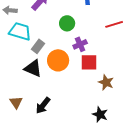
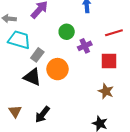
purple cross: (80, 44) -> (85, 46), moved
red square: (89, 62) -> (109, 61), moved

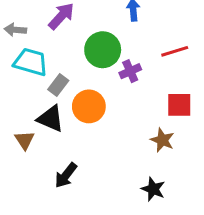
green circle: (67, 32) -> (103, 50), size x1.5
red square: (109, 61) -> (179, 105), moved
brown triangle: (15, 111) -> (25, 140), moved

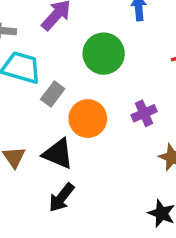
purple cross: (130, 71) -> (144, 113), moved
black triangle: (51, 119) -> (58, 154), moved

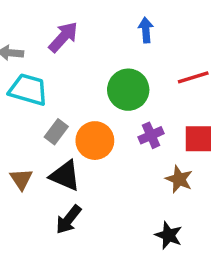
green circle: (104, 54) -> (128, 90), moved
gray rectangle: (53, 94) -> (56, 132), moved

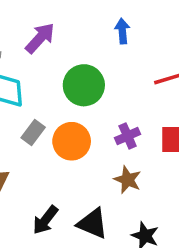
green circle: (128, 90) -> (84, 85), moved
black triangle: (65, 176) -> (93, 223), moved
brown star: (179, 179) -> (128, 180), moved

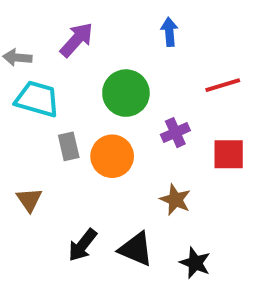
gray rectangle: (33, 133) -> (69, 146), turned -50
purple cross: (128, 136) -> (175, 133), moved

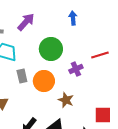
red line: (223, 85) -> (100, 55), moved
red square: (229, 154) -> (103, 115), moved
brown star: (175, 200) -> (66, 100), moved

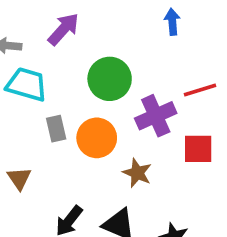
blue arrow: (73, 18) -> (172, 22), moved
purple cross: (76, 69) -> (156, 116), size x1.5
red square: (103, 115) -> (198, 149), moved

